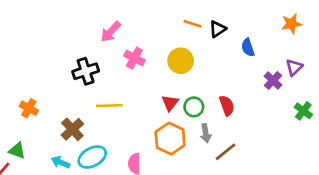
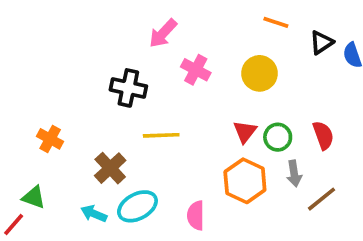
black triangle: (218, 29) -> (321, 42), moved
black cross: (86, 71) -> (128, 88), turned 30

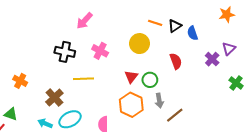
orange line: (276, 22) -> (155, 23), moved
pink cross: (196, 70) -> (100, 51), moved
red semicircle: (323, 135) -> (176, 61), moved

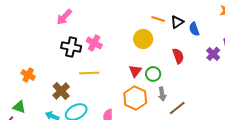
pink arrow: (85, 21) -> (64, 17), moved
pink cross: (100, 51) -> (94, 43), moved

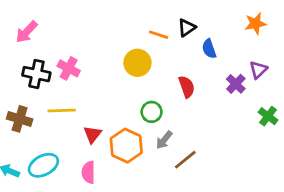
black triangle: (177, 22) -> (187, 28), moved
red triangle: (135, 71) -> (93, 134), moved
brown cross: (61, 91) -> (20, 119), moved, turned -30
gray arrow: (162, 94) -> (164, 140), turned 48

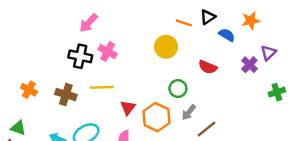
orange star: (255, 23) -> (251, 21), moved
pink arrow: (27, 32) -> (89, 23), moved
blue semicircle: (209, 49) -> (227, 35), turned 140
red semicircle: (187, 87) -> (208, 67), turned 132
green cross: (268, 116) -> (277, 92), turned 35

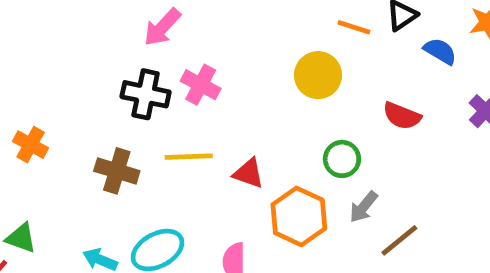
orange cross: (29, 90) -> (31, 145), moved
red triangle: (128, 108) -> (249, 173), moved, turned -49

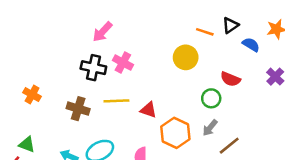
green circle: (342, 159) -> (211, 98), moved

